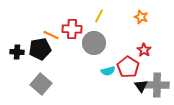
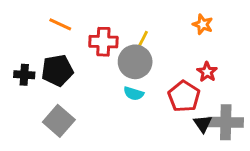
yellow line: (99, 16) -> (142, 40), moved
orange line: (51, 35) -> (60, 24), moved
cyan semicircle: (108, 71) -> (134, 93), moved, turned 32

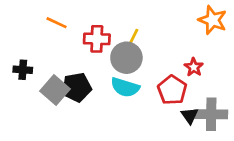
orange star: (203, 24) -> (213, 20), moved, size x1.5
black pentagon: (57, 70) -> (77, 87), moved
cyan semicircle: (134, 93) -> (125, 87), size x1.5
gray square: (59, 121) -> (55, 90), moved

